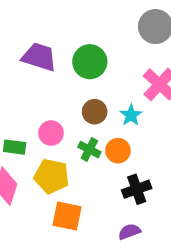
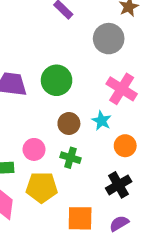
orange circle: (118, 151) -> (125, 146), moved
orange square: (67, 216) -> (80, 218), moved

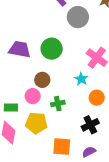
gray circle: (109, 39) -> (78, 17), moved
brown circle: (69, 124) -> (42, 80), moved
green cross: (70, 158) -> (58, 104), turned -32

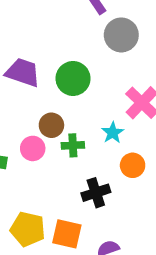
green cross: (58, 104) -> (73, 145), moved
yellow pentagon: (36, 123) -> (28, 229), moved
black cross: (90, 125) -> (96, 193), moved

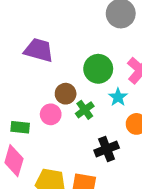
green circle: (73, 78) -> (98, 69), moved
green cross: (73, 145) -> (85, 110), turned -30

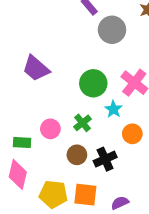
purple trapezoid: (39, 50) -> (36, 68), turned -152
brown circle: (66, 94) -> (77, 155), moved

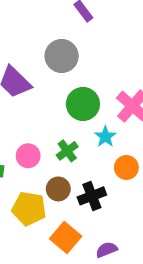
gray circle: (112, 30) -> (62, 56), moved
yellow pentagon: (53, 194) -> (29, 209), moved
orange square: (85, 195) -> (66, 237), turned 30

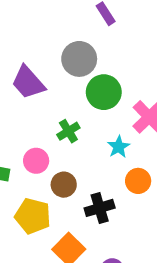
green circle: (83, 104) -> (104, 92), moved
green cross: (67, 151) -> (68, 131), moved
brown circle: (58, 189) -> (64, 185), moved

